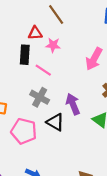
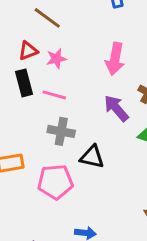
purple arrow: (73, 104) -> (116, 108), moved

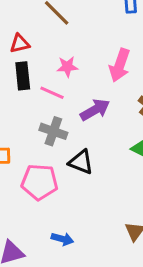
red triangle: (28, 51) -> (20, 44), moved
pink star: (56, 59) -> (67, 67), moved
purple arrow: (116, 108) -> (95, 110), moved, turned 92

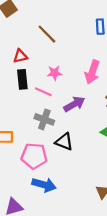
blue arrow: (62, 239) -> (44, 185), moved, size x1.5

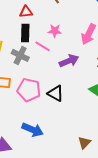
gray cross: (44, 119) -> (20, 55), moved
pink pentagon: (34, 156) -> (29, 90), moved

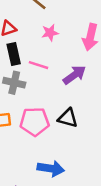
pink star: (55, 31) -> (50, 33), moved

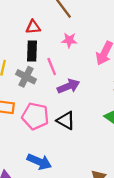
pink line: (38, 65) -> (52, 67), turned 36
purple arrow: (74, 75) -> (68, 86), moved

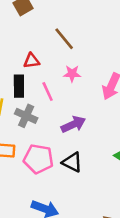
black rectangle: (32, 51) -> (19, 86), moved
pink line: (52, 67) -> (48, 91), moved

